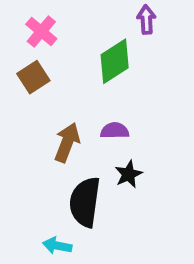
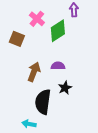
pink cross: (41, 31) -> (37, 19), moved
brown square: (33, 77) -> (17, 39), turned -35

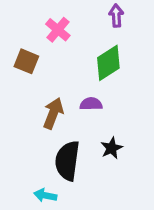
green diamond: (58, 31) -> (108, 63), moved
black star: (65, 88) -> (112, 148), moved

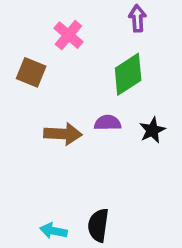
brown arrow: (53, 113) -> (63, 134), turned 72
black star: (112, 148) -> (152, 130), moved
black semicircle: (67, 161) -> (98, 225), moved, size x0.7

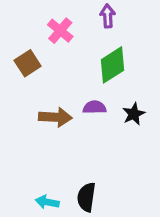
purple arrow: (137, 18) -> (108, 16), moved
brown square: (31, 72) -> (28, 63), turned 35

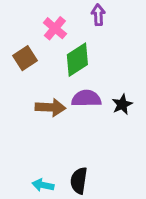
green diamond: (112, 65) -> (77, 60), moved
purple semicircle: (95, 107) -> (86, 98), size x1.4

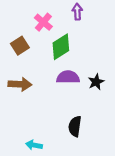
brown arrow: (50, 107) -> (20, 84), moved
black semicircle: (79, 181) -> (75, 126), moved

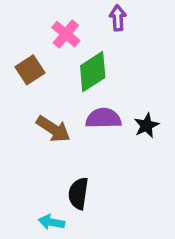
brown arrow: (20, 84) -> (53, 129), moved, turned 30
black semicircle: (75, 126) -> (78, 193), moved

